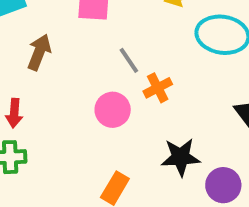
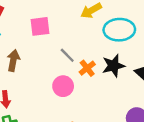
black star: (181, 157) -> (114, 66), moved

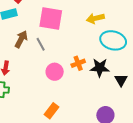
pink square: (40, 26) -> (51, 18), size x1.4
gray line: (67, 55) -> (41, 44), moved

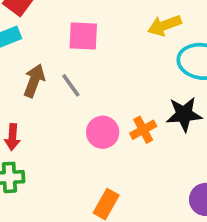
pink square: (51, 18) -> (83, 36), size x0.7
orange cross: (78, 63) -> (143, 130), moved

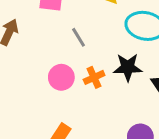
gray line: (71, 85) -> (79, 37), moved

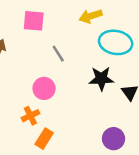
orange cross: (94, 77) -> (30, 116), moved

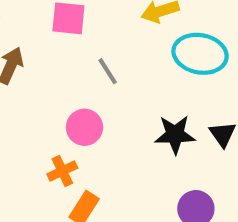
black star: (101, 79) -> (175, 135), moved

